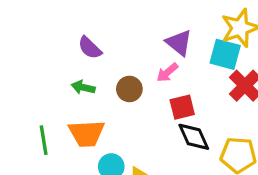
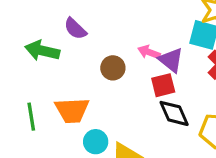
purple triangle: (179, 43) -> (171, 60), moved
pink arrow: (167, 72) -> (149, 52), turned 60
green arrow: (83, 87) -> (42, 51), moved, size x1.5

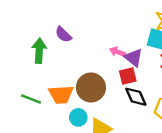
green arrow: (42, 51) -> (39, 51), turned 80
brown circle: (113, 68) -> (91, 87), moved, size x1.6
green line: (31, 117) -> (31, 99), turned -60

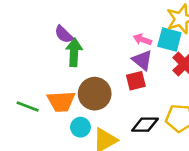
green arrow: (39, 51) -> (74, 52), moved
pink arrow: (117, 52) -> (142, 40), moved
black diamond: (136, 97) -> (145, 125), moved, turned -65

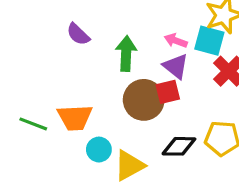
green arrow: (74, 52) -> (126, 53), moved
brown circle: (95, 94) -> (144, 100), moved

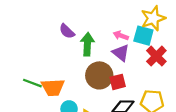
purple semicircle: (78, 34) -> (67, 31), moved
red square: (168, 92) -> (118, 82), moved
green line: (33, 124) -> (32, 83), moved

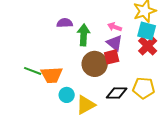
purple semicircle: (67, 31) -> (65, 23), turned 133
cyan square: (143, 36) -> (147, 31), moved
red square: (118, 82) -> (112, 57), moved

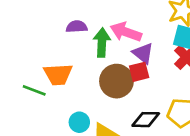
pink arrow: (115, 27) -> (126, 32), moved, size x1.6
orange trapezoid: (52, 75) -> (58, 74), moved

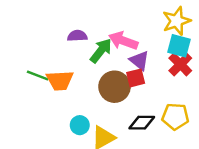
green arrow: (102, 43) -> (101, 51), turned 35
green line: (34, 90) -> (38, 76), moved

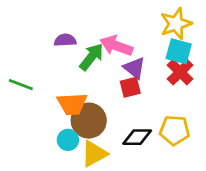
orange trapezoid: (60, 80) -> (72, 104), moved
brown circle: (115, 87) -> (89, 121), moved

